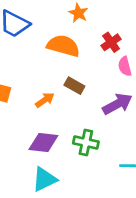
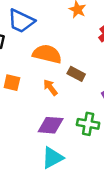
orange semicircle: (63, 46) -> (47, 54), moved
orange arrow: (45, 100) -> (50, 87), turned -91

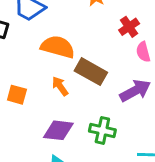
brown rectangle: (76, 74) -> (91, 72), size x1.5
orange square: (12, 83) -> (17, 95), moved

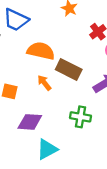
purple diamond: (58, 130) -> (30, 122), moved

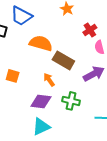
orange arrow: (44, 83) -> (49, 80), moved
purple diamond: (30, 122) -> (41, 102), moved

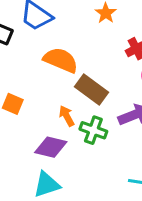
green cross: (71, 101) -> (93, 130), moved

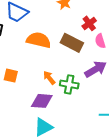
brown rectangle: (91, 90) -> (72, 43), moved

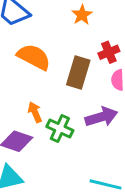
brown rectangle: (72, 43) -> (78, 72), turned 65

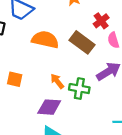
brown rectangle: (78, 72) -> (82, 42), turned -55

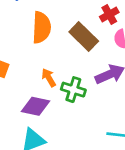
orange semicircle: (45, 40) -> (41, 27), turned 72

